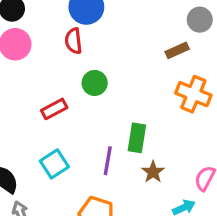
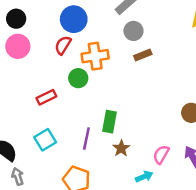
gray circle: (200, 20) -> (133, 31), moved
red semicircle: (73, 41) -> (63, 45), turned 36
orange cross: (193, 94) -> (95, 56), moved, turned -32

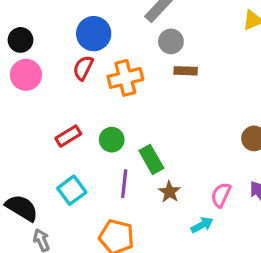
brown rectangle: (143, 55) -> (186, 71), turned 30
green circle: (78, 78) -> (112, 140), moved
green rectangle: (110, 122) -> (151, 159), turned -35

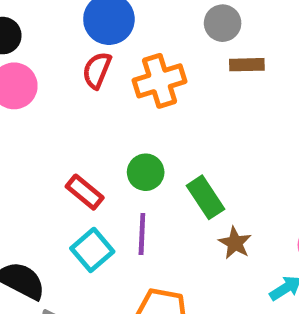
red rectangle: (68, 136) -> (85, 192), moved, turned 75
purple line: (124, 184) -> (142, 234), moved

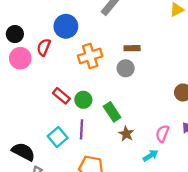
gray circle: (223, 23) -> (126, 68), moved
red semicircle: (97, 70) -> (44, 47), moved
red rectangle: (85, 192) -> (61, 96), moved

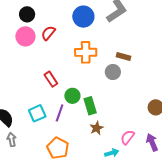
blue circle: (66, 26) -> (83, 17), moved
green circle: (83, 100) -> (72, 96), moved

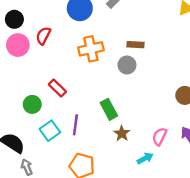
green circle: (72, 96) -> (32, 104), moved

